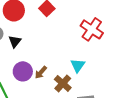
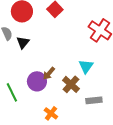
purple circle: (23, 71) -> (37, 81), moved

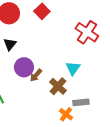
purple circle: (37, 81) -> (24, 67), moved
orange cross: (51, 113) -> (66, 114), moved

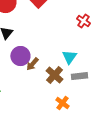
red cross: (87, 32) -> (83, 21), size x0.6
gray rectangle: (81, 102) -> (79, 76), moved

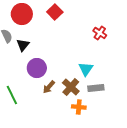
brown arrow: (32, 64) -> (49, 87), moved
orange cross: (62, 103) -> (79, 107), moved, turned -32

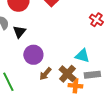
cyan triangle: (86, 69) -> (82, 56), turned -49
orange cross: (79, 107) -> (75, 86), moved

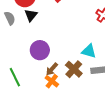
black triangle: (19, 32) -> (31, 15), moved
orange cross: (75, 86) -> (52, 81), moved, turned 32

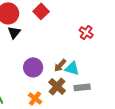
purple circle: (40, 50) -> (33, 67), moved
brown arrow: (52, 69) -> (60, 65), moved

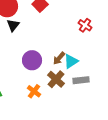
cyan triangle: (72, 68) -> (71, 61), turned -49

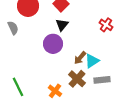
black triangle: (13, 25) -> (62, 25), moved
purple circle: (32, 60) -> (53, 44), moved

